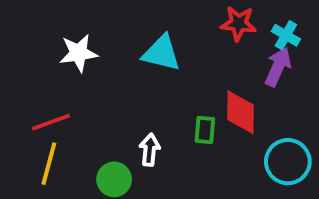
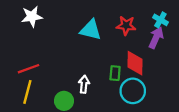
red star: (238, 23) -> (126, 25), moved
white star: (79, 53) -> (32, 17), moved
cyan circle: (288, 162) -> (133, 91), moved

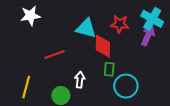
cyan cross: (160, 20) -> (152, 19), size x1.5
red diamond: (135, 63) -> (103, 46), moved
red line: (28, 69) -> (55, 55), moved

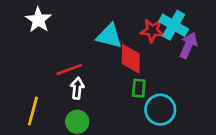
white star: (30, 16) -> (38, 20), turned -30
cyan cross: (152, 19) -> (174, 25), moved
white arrow: (80, 80) -> (77, 88), moved

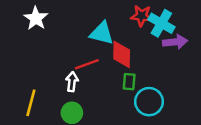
red star: (152, 31) -> (142, 16), moved
purple arrow: (188, 45) -> (175, 42), turned 60
red line: (69, 69) -> (87, 64), moved

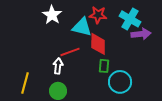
red star: (142, 16) -> (98, 15), moved
white star: (36, 18) -> (52, 15), moved

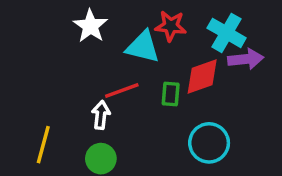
red diamond: (98, 44) -> (202, 77), moved, turned 70
green rectangle: (104, 66) -> (171, 94), moved

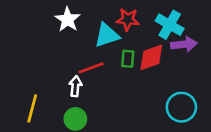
cyan triangle: (143, 47) -> (107, 35), turned -32
green rectangle: (171, 94) -> (128, 59), moved
cyan circle: (209, 143) -> (181, 107), moved

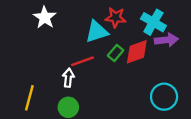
white star: (68, 19) -> (45, 17), moved
green rectangle: (128, 59) -> (116, 53), turned 35

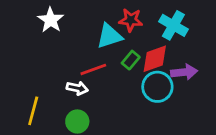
purple arrow: (166, 40) -> (184, 72), moved
white arrow: (68, 78) -> (77, 88), turned 96
cyan circle: (164, 97) -> (157, 87), moved

